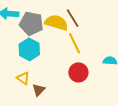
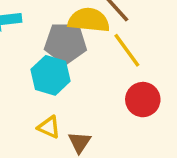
gray pentagon: (31, 24) -> (65, 43), moved

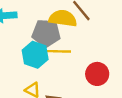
yellow line: (127, 50) -> (58, 51), moved, turned -55

